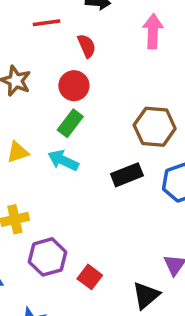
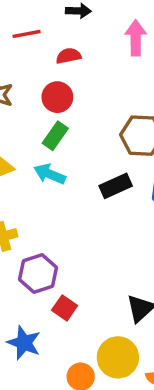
red semicircle: (87, 46) -> (69, 56), turned -75
red square: (90, 277) -> (65, 308), moved

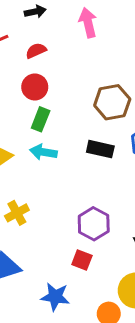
black rectangle: (116, 186) -> (100, 149), turned 50
purple hexagon: (38, 273) -> (94, 224), moved

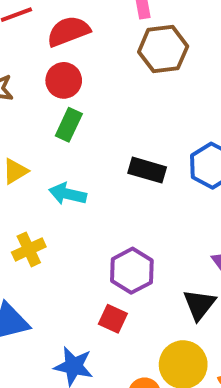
red semicircle: (36, 51) -> (68, 31), size x1.5
brown hexagon: (112, 102) -> (163, 49), moved
cyan arrow: (43, 152) -> (68, 194), moved

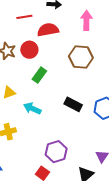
brown hexagon: (163, 49) -> (81, 57), moved
red circle: (64, 80) -> (29, 50), moved

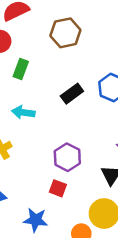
black rectangle: (73, 104) -> (72, 94), turned -48

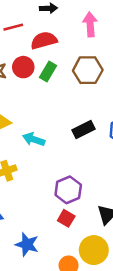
green rectangle: (21, 69) -> (48, 72), moved
red square: (58, 188) -> (66, 218), moved

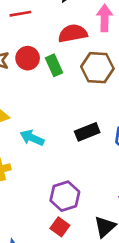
red semicircle: (44, 40) -> (73, 33), moved
green rectangle: (48, 72) -> (54, 65), turned -60

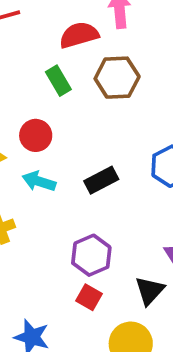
red circle: (28, 58) -> (36, 135), moved
black rectangle: (87, 132) -> (101, 180), moved

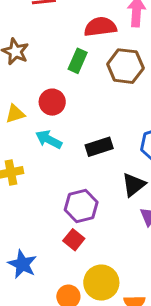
green rectangle: (58, 81) -> (78, 61), turned 45
black triangle: (150, 291) -> (134, 185), moved

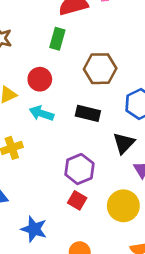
brown hexagon: (125, 66) -> (100, 69), moved
black rectangle: (99, 147) -> (88, 113), turned 40
yellow circle: (101, 283) -> (123, 206), moved

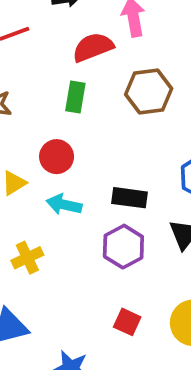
brown hexagon: (100, 69) -> (149, 92), moved
purple hexagon: (79, 169) -> (123, 247), moved

